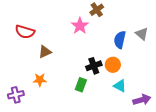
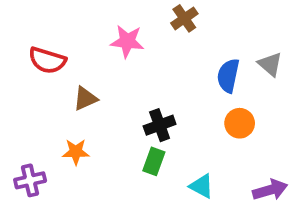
pink star: (80, 26) -> (127, 41), moved, turned -30
orange circle: (113, 65) -> (240, 123), moved
black cross: (94, 66) -> (160, 125), moved
cyan triangle: (120, 86) -> (202, 186), moved

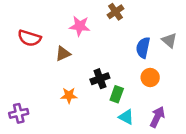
brown triangle: (85, 98) -> (63, 54), moved
orange star: (76, 152) -> (69, 95), moved
green rectangle: (154, 161) -> (117, 94), moved
purple arrow: (270, 190) -> (157, 117), moved, turned -48

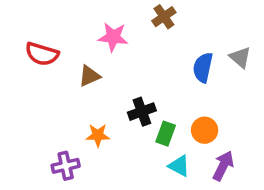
orange circle: (150, 77) -> (205, 130), moved
purple cross: (19, 113) -> (66, 166), moved

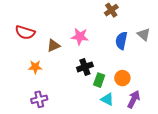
brown cross: (164, 17) -> (111, 10), moved
pink star: (113, 37) -> (80, 36), moved
orange star: (98, 135) -> (35, 67), moved

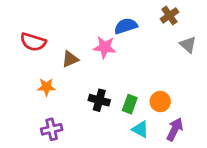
brown cross: (111, 10) -> (169, 15), moved
blue semicircle: (121, 41) -> (126, 26), moved, turned 60
black cross: (85, 67) -> (99, 100), moved, turned 35

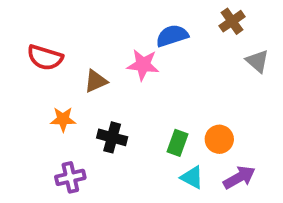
black cross: (99, 100) -> (112, 137), moved
purple arrow: (175, 129) -> (239, 177), turned 35

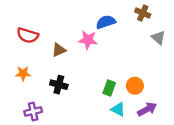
brown cross: (232, 21) -> (143, 13), turned -32
orange star: (63, 119) -> (23, 73), moved
black cross: (112, 137) -> (59, 85), moved
purple cross: (70, 177) -> (33, 111), moved

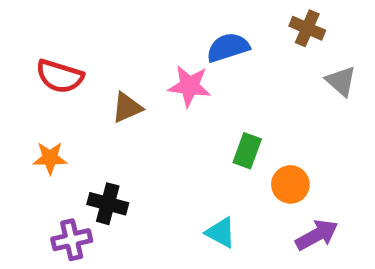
black cross: (59, 85) -> (108, 204), moved
green rectangle: (109, 88) -> (247, 151), moved
cyan triangle: (118, 109) -> (221, 233), moved

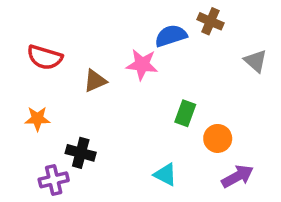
brown cross: (307, 28) -> (210, 21), moved

